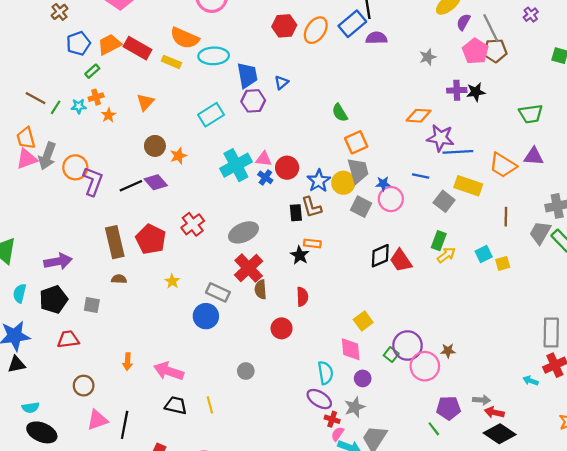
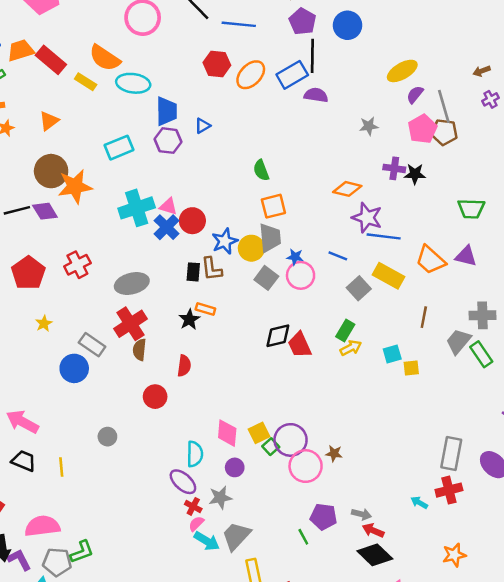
brown circle: (155, 146) -> (51, 171), size x1.4
orange star: (178, 156) -> (75, 186), size x1.8
blue cross: (265, 177) -> (167, 227), size x1.5
yellow square: (363, 321) -> (259, 433), moved

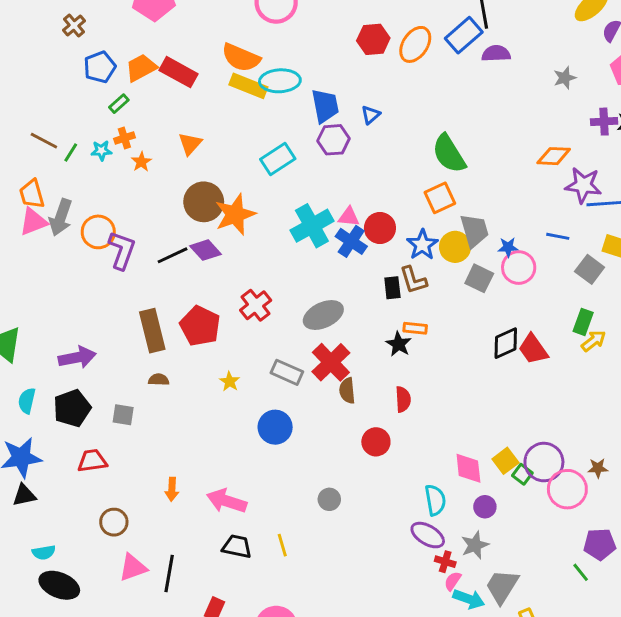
yellow rectangle: (86, 82) -> (248, 86), moved, size x1.4
green semicircle: (261, 170) -> (449, 154), size x1.6
orange square: (273, 206) -> (440, 198), moved
gray rectangle: (92, 345) -> (287, 372), moved

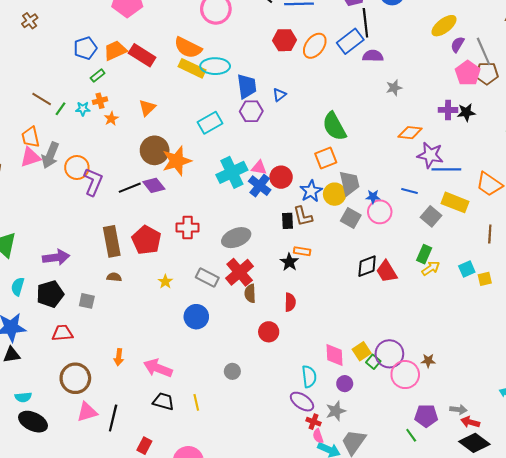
brown cross: (74, 26) -> (30, 21), moved
gray star: (565, 78) -> (394, 88), moved
red cross: (256, 305) -> (188, 228), turned 35
brown circle: (114, 522) -> (75, 378), size x1.5
pink semicircle: (453, 581) -> (318, 436), turned -56

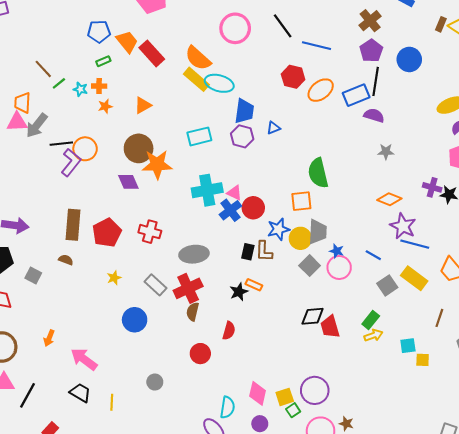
orange trapezoid: (115, 50) -> (127, 42), turned 60
orange circle: (77, 167) -> (85, 149), moved
black line: (130, 188) -> (61, 144), moved
purple circle: (389, 354) -> (315, 390), moved

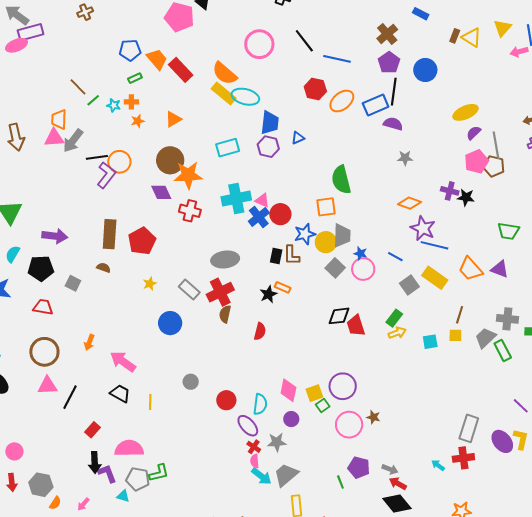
red cross: (150, 232) -> (190, 211), moved
red circle: (200, 354) -> (226, 400), moved
yellow square: (423, 360) -> (455, 335), moved

